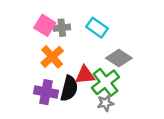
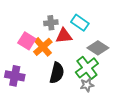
pink square: (45, 25) -> (27, 41), moved
red triangle: (85, 75) -> (64, 36), moved
purple cross: (46, 92) -> (15, 76), moved

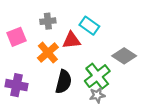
gray cross: (51, 23) -> (48, 21), moved
pink square: (27, 41) -> (16, 37), moved, turned 36
gray diamond: (98, 48) -> (124, 56), moved

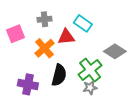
purple cross: (16, 85) -> (28, 84), moved

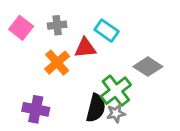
pink square: (16, 34) -> (21, 28), moved, turned -30
black semicircle: (59, 75) -> (96, 108), moved

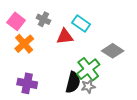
gray cross: (57, 25) -> (43, 19), turned 32
orange cross: (57, 63) -> (24, 44), moved

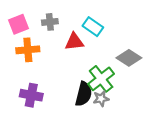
gray cross: (43, 19) -> (50, 22), turned -32
pink square: (16, 21) -> (19, 24), turned 30
orange cross: (24, 44) -> (28, 50), turned 36

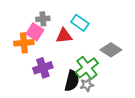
pink square: (19, 24) -> (35, 32), moved, turned -36
purple cross: (31, 95) -> (43, 68), moved, turned -30

